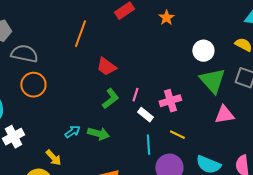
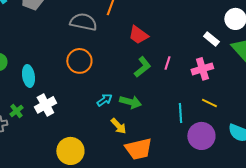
gray semicircle: (24, 54) -> (83, 22), moved
orange circle: (33, 85) -> (79, 61), moved
white rectangle: (145, 115) -> (211, 39), moved
yellow arrow: (53, 158) -> (118, 126), moved

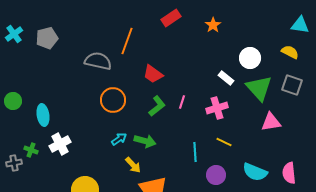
orange circle: (79, 61) -> (113, 100), moved
green cross: (16, 111) -> (31, 150), turned -32
purple circle: (201, 136) -> (216, 175), size x0.7

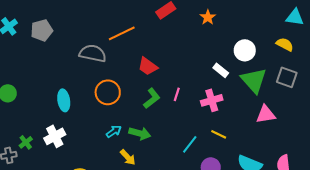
orange line: (127, 41) -> (122, 33), turned 44
cyan ellipse: (43, 115) -> (64, 100), moved
green cross: (31, 150) -> (26, 142), turned 32
cyan line: (195, 152) -> (190, 144), turned 42

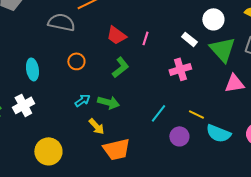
orange circle: (108, 92) -> (76, 61), size x0.7
pink line: (177, 94) -> (145, 38), moved
yellow line: (219, 134) -> (196, 114), moved

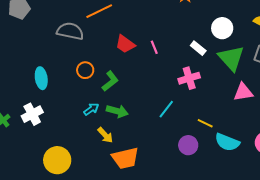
pink line: (145, 38) -> (154, 47), turned -40
green L-shape: (120, 67) -> (110, 81), moved
cyan line: (158, 113) -> (166, 109), moved

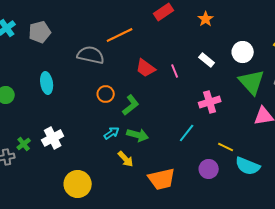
white rectangle: (198, 48) -> (207, 60), moved
cyan ellipse: (41, 78) -> (47, 83), moved
orange trapezoid: (125, 158) -> (162, 179), moved

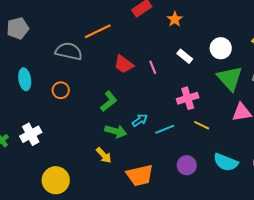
orange star: (206, 19) -> (175, 19), moved
orange circle: (106, 94) -> (61, 90), moved
cyan arrow: (112, 133) -> (140, 120), moved
cyan line: (187, 133) -> (165, 129), turned 30
yellow line: (226, 147) -> (202, 125), moved

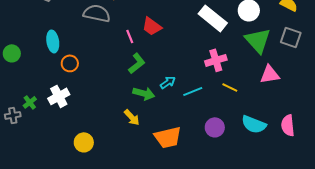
white rectangle: (185, 56) -> (213, 18), size x1.8
pink line: (153, 67) -> (130, 36), moved
orange circle: (61, 90) -> (70, 63), moved
yellow circle: (56, 180) -> (84, 142), size x0.7

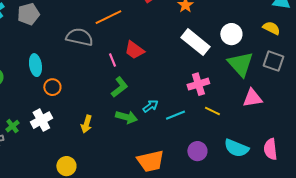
yellow arrow: (132, 117) -> (86, 124), moved, turned 60

